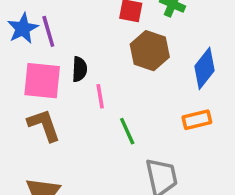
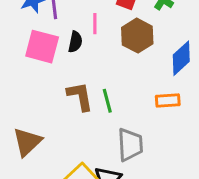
pink line: (100, 96) -> (95, 24), moved
brown L-shape: (44, 125) -> (80, 96), moved

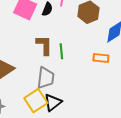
gray trapezoid: (130, 145) -> (46, 78), moved

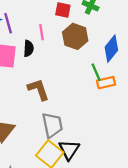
green line: (61, 51) -> (96, 72), moved

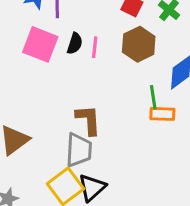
pink line: (41, 32) -> (95, 47), moved
brown L-shape: (39, 89) -> (88, 120), moved

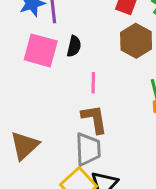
pink line: (95, 47) -> (93, 83), moved

